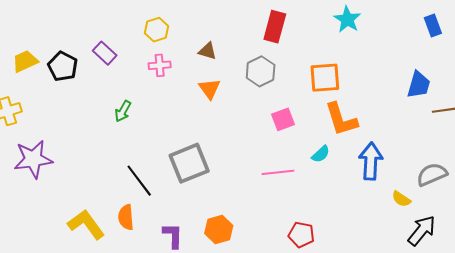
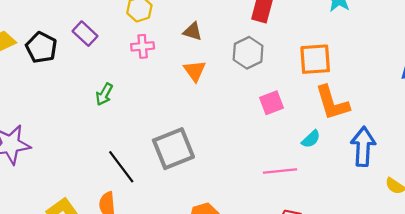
pink line: (278, 172) -> (280, 171), moved

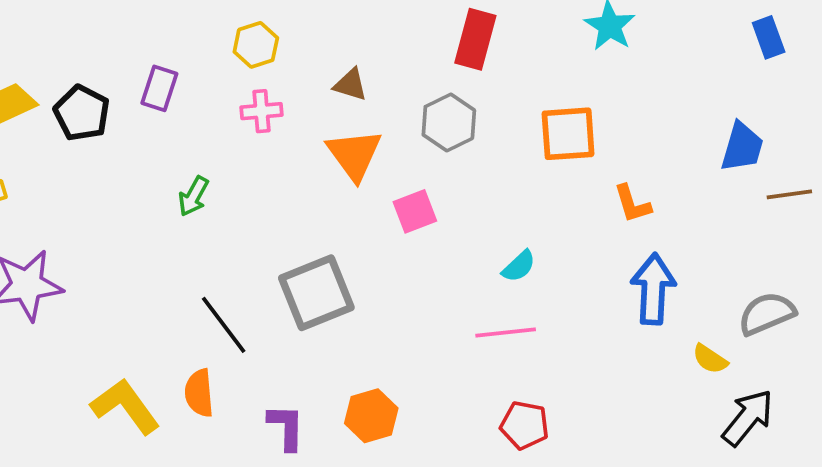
purple rectangle: (85, 34) -> (159, 88), turned 65
orange triangle: (195, 71) -> (354, 155), size x1.4
pink square: (271, 103) -> (415, 211), moved
orange L-shape: (332, 103) -> (632, 204), moved, size x0.6
cyan semicircle: (311, 139) -> (519, 266), moved

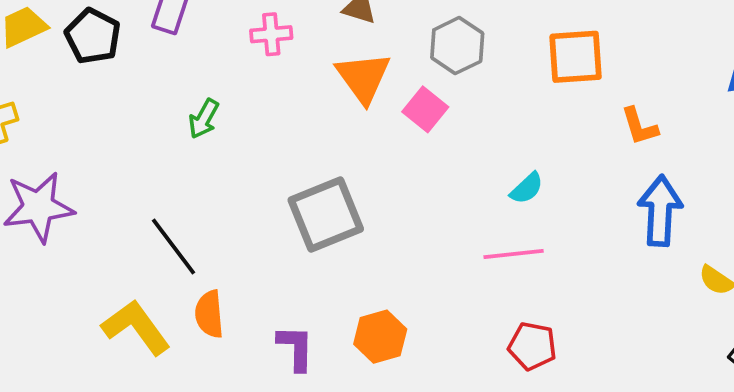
pink square: (415, 211) -> (425, 109), moved, turned -30
black line: (224, 325) -> (174, 246), moved

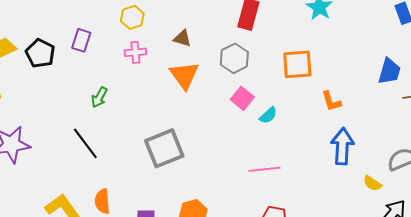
pink square: (425, 109) -> (242, 98), moved
cyan semicircle: (527, 188) -> (268, 115), moved
black line: (174, 246) -> (85, 143), moved

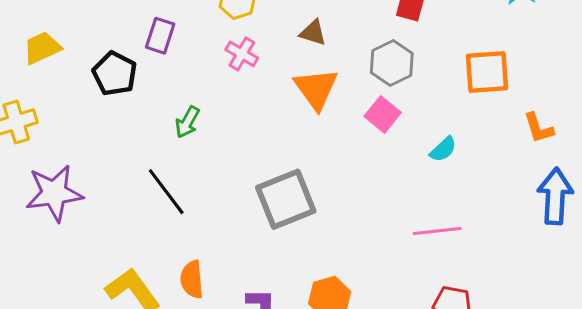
pink cross: (135, 52) -> (242, 54), turned 35
black pentagon: (40, 53) -> (115, 74), moved
pink square: (242, 98) -> (383, 114), moved

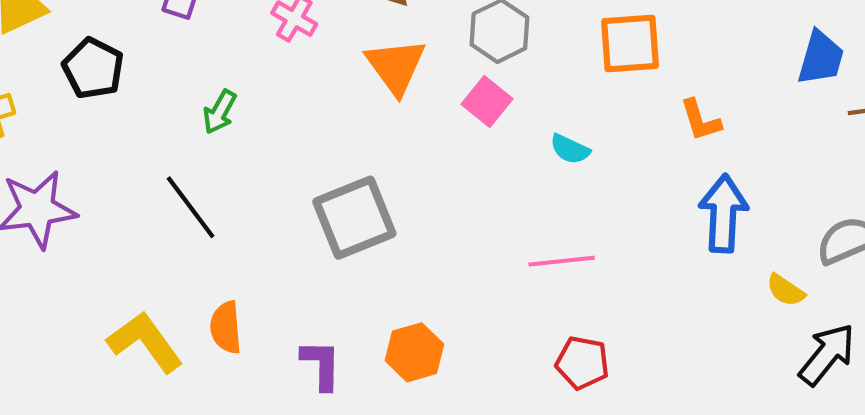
black pentagon: (115, 74) -> (93, 68), moved
cyan semicircle: (443, 149) -> (570, 149), turned 68

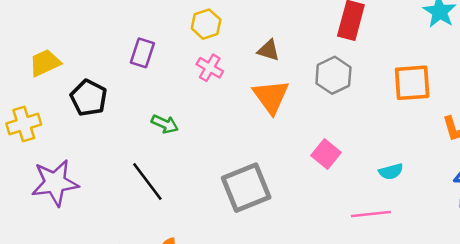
pink square: (487, 102) -> (326, 154), moved
green arrow: (220, 112) -> (165, 124), turned -95
cyan semicircle: (570, 149) -> (391, 171), moved, turned -40

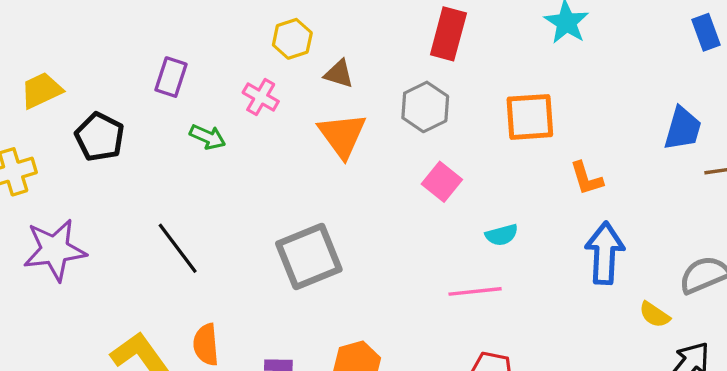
yellow hexagon: (206, 24) -> (292, 39), moved
green arrow: (165, 124) -> (208, 137), moved
pink square: (326, 154) -> (442, 182), moved

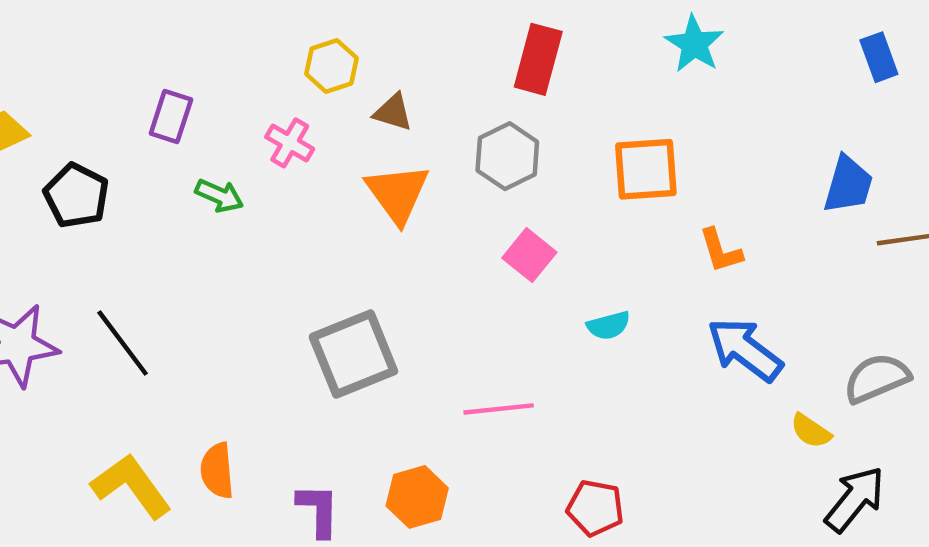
black line: (178, 248) -> (123, 343), moved
blue arrow: (605, 253) -> (745, 350), turned -56
pink line: (475, 291) -> (499, 409), moved

